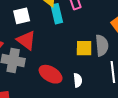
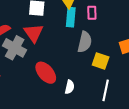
gray semicircle: (102, 45) -> (85, 42), moved
yellow square: (84, 48) -> (101, 61), moved

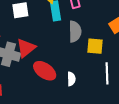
red triangle: (33, 33) -> (26, 48), moved, turned 40

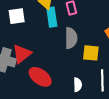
white semicircle: (71, 79) -> (78, 85), moved

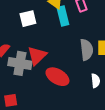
gray semicircle: (71, 38) -> (87, 50), moved

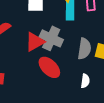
gray cross: (20, 63) -> (51, 38), moved

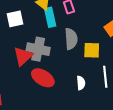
gray semicircle: (84, 49) -> (71, 39), moved

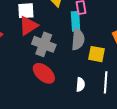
cyan rectangle: (50, 17) -> (76, 21), moved
red triangle: (23, 56) -> (28, 26), moved

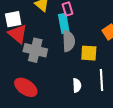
red triangle: (28, 26) -> (18, 34), turned -40
red ellipse: (44, 73) -> (26, 87), moved

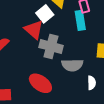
white square: (13, 19) -> (45, 14), moved, turned -30
gray semicircle: (69, 41) -> (72, 65), moved, turned 90

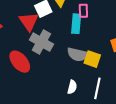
gray semicircle: (72, 65) -> (78, 54), moved
red ellipse: (40, 83) -> (20, 62), moved

